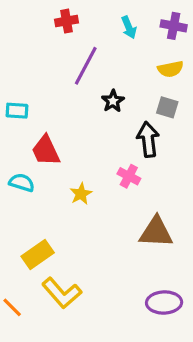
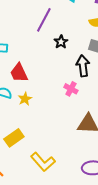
yellow star: (81, 194) -> (25, 99), moved
yellow L-shape: (62, 293) -> (43, 162), moved

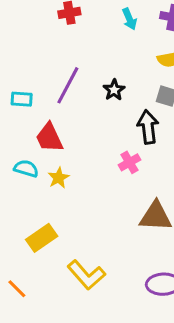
purple line: (44, 20) -> (68, 85), moved
pink cross: (71, 89) -> (129, 162), turned 32

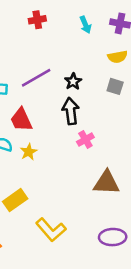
purple line: (68, 85) -> (36, 78), turned 32
black arrow: (148, 127) -> (71, 111), moved

